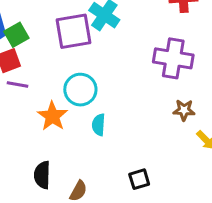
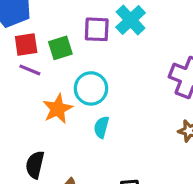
purple square: (74, 31) -> (97, 29), size x0.7
green square: (16, 35) -> (60, 48), moved

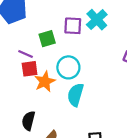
red square: (26, 44) -> (30, 69), moved
cyan semicircle: (101, 127) -> (75, 95), size x1.5

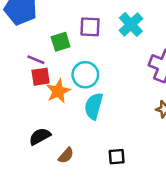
cyan cross: (97, 20) -> (131, 25), moved
black semicircle: (28, 121) -> (40, 136), turned 48

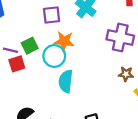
green square: (61, 42) -> (30, 46), moved
orange star: (58, 91) -> (64, 41), moved, turned -30

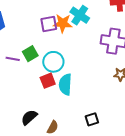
orange star: (64, 41) -> (63, 23), moved
red square: (17, 64) -> (48, 81), moved

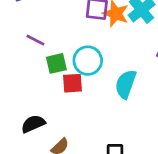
green square: (30, 54) -> (56, 63), moved
cyan semicircle: (65, 84) -> (126, 84), moved

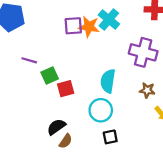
cyan circle: (88, 61) -> (101, 110), moved
black semicircle: (33, 124) -> (56, 127), moved

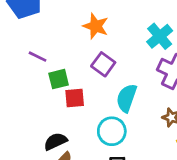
cyan cross: (109, 19) -> (160, 36), moved
purple square: (73, 26) -> (103, 64), moved, turned 30
orange star: (89, 27) -> (96, 26), moved

